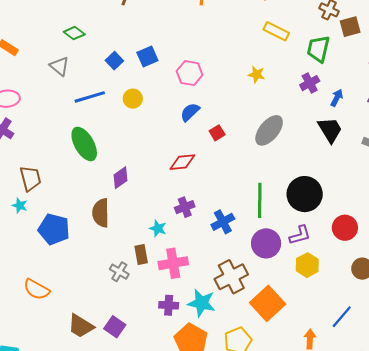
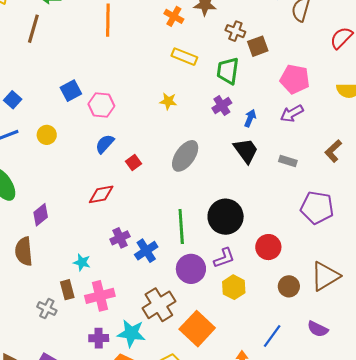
blue square: (147, 56) -> (71, 91), moved
blue square: (114, 61) -> (13, 100), moved
purple cross: (185, 207) -> (120, 238), moved

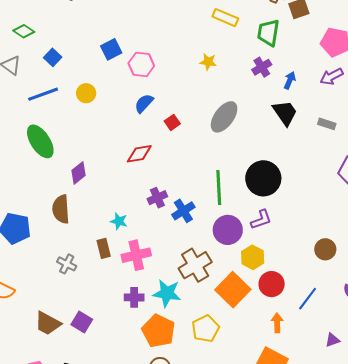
red circle: (268, 247) -> (272, 284), moved
yellow hexagon: (234, 287) -> (253, 257), moved
gray cross: (47, 309) -> (67, 264), moved

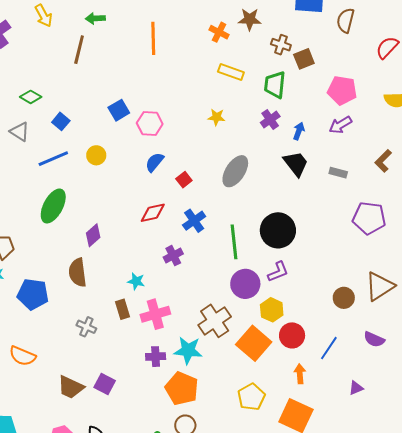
green ellipse: (40, 141) -> (53, 206), turned 64
blue cross: (183, 211) -> (194, 221), moved
yellow pentagon: (205, 329) -> (251, 397), moved

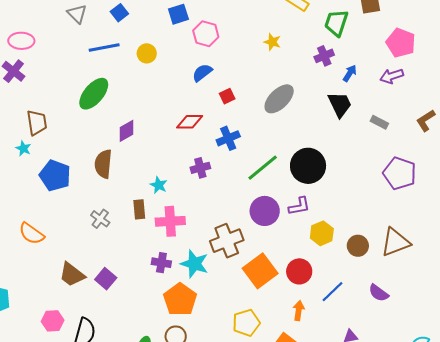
green line: (234, 242) -> (263, 168), turned 44
yellow hexagon: (272, 310) -> (322, 233), moved

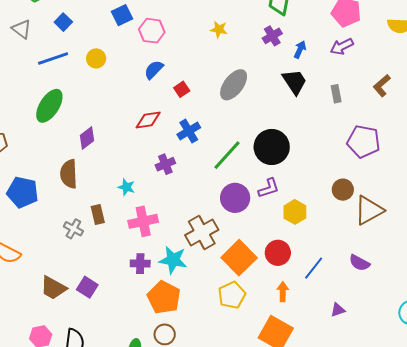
gray rectangle: (379, 122) -> (336, 94), turned 60
brown rectangle: (139, 209) -> (98, 215), moved
brown circle: (358, 246) -> (343, 190), moved
yellow pentagon: (246, 323) -> (232, 295), moved

